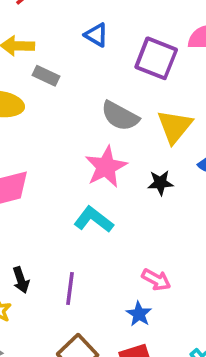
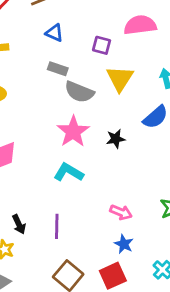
purple square: (156, 58) -> (102, 45), size x0.6
gray rectangle: (46, 76) -> (58, 69), moved
yellow triangle: (175, 126) -> (120, 78), moved
blue star: (139, 314) -> (124, 244), moved

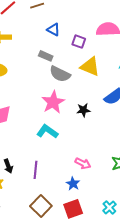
blue triangle: (54, 33) -> (53, 30), moved
yellow triangle: (120, 78) -> (90, 67), turned -45
blue star: (124, 244) -> (73, 184), moved

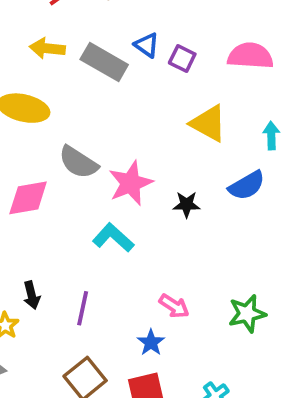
purple square: (79, 42) -> (182, 58), moved
gray rectangle: (46, 56) -> (104, 62), moved, size x1.6
gray semicircle: (60, 74) -> (78, 162), moved

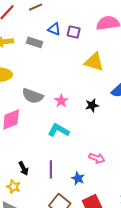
gray rectangle: (104, 62) -> (35, 42), size x0.7
pink star: (131, 183) -> (61, 101), size x0.6
blue star: (151, 342) -> (78, 178), moved

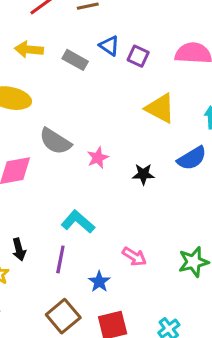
cyan L-shape: (59, 130) -> (78, 222), moved

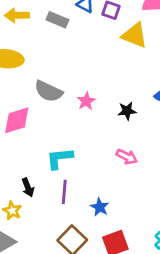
yellow triangle: (160, 108) -> (135, 35), moved
cyan L-shape: (78, 222) -> (59, 158), moved, turned -40
pink arrow: (134, 257) -> (127, 157), moved

